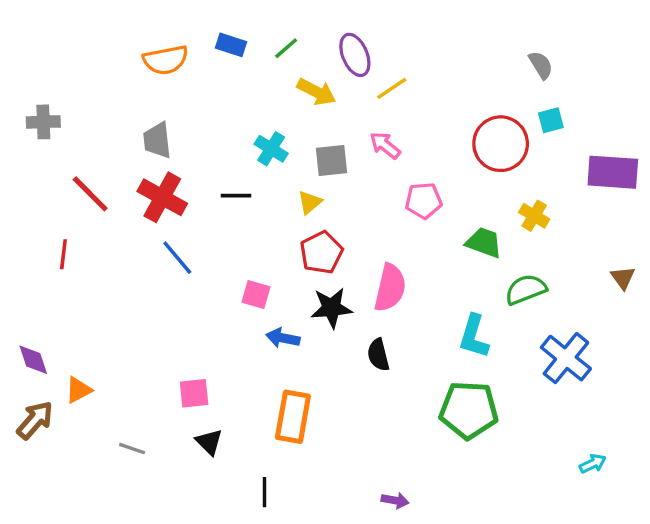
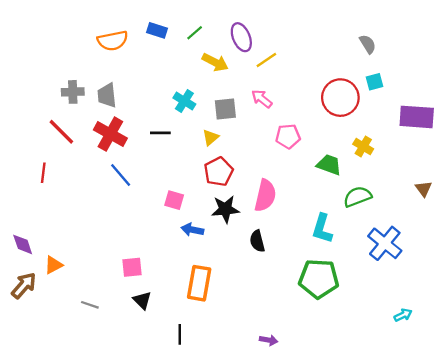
gray cross: (43, 122) -> (73, 92), moved

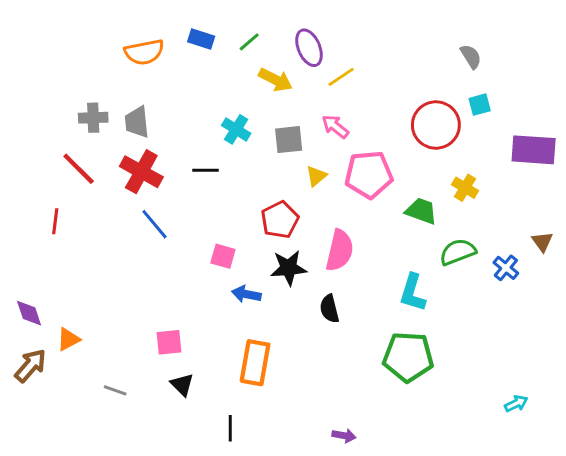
pink pentagon: (288, 136) -> (369, 175), size x1.5
yellow triangle: (211, 137) -> (316, 176), moved
blue cross: (385, 243) -> (506, 268), moved, size x0.6

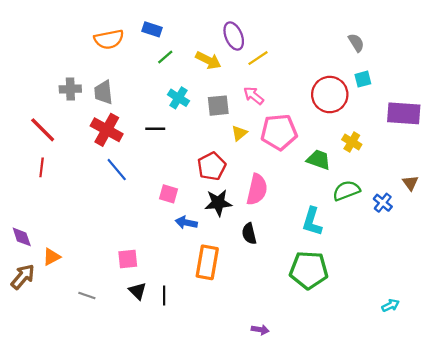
green line: (249, 42) -> (165, 57), moved
red line: (79, 169) -> (43, 130), moved
orange rectangle: (255, 363) -> (207, 262), moved
black line: (230, 428) -> (164, 295), moved

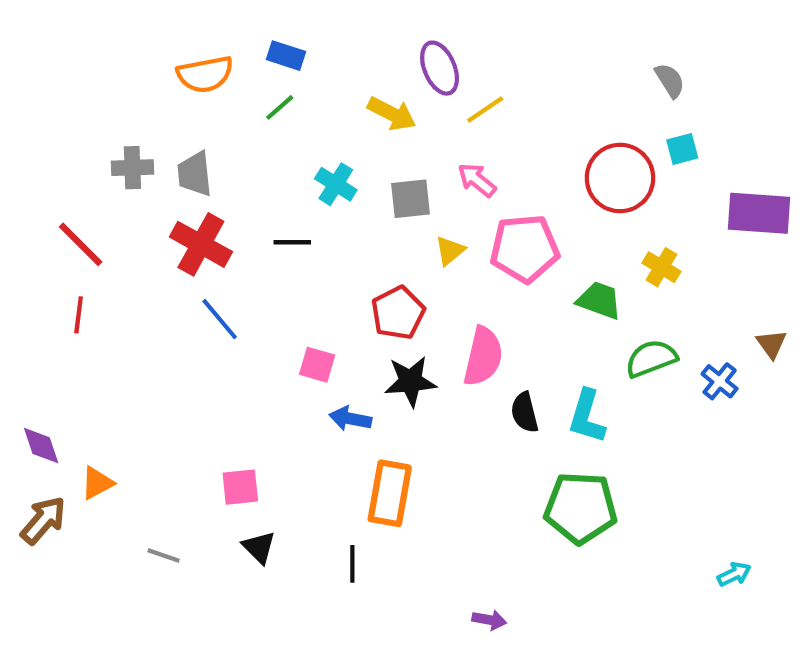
green line: (165, 57) -> (280, 107), moved
black semicircle: (249, 234) -> (525, 412), moved
black line: (164, 295) -> (352, 564), moved

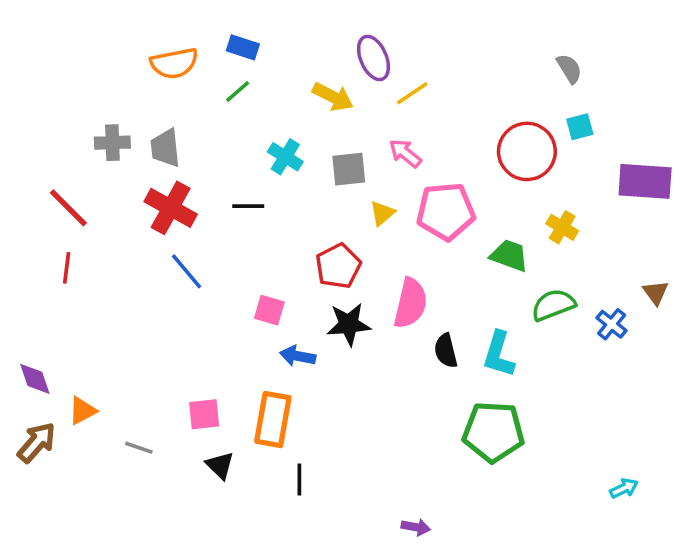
orange rectangle: (390, 493) -> (273, 420), moved
gray line: (164, 556) -> (139, 448), moved

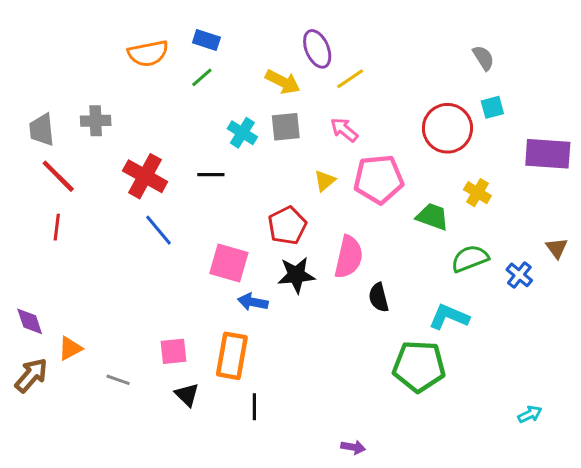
gray trapezoid: (165, 148) -> (42, 130), moved
gray square: (349, 169) -> (286, 127), moved
pink square: (269, 310) -> (229, 263), size x1.5
cyan L-shape: (499, 354) -> (449, 317), moved, turned 96

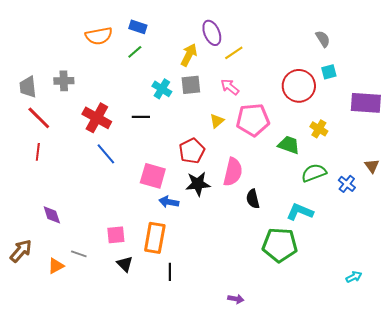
yellow arrow: (283, 82) -> (189, 55), turned -90
purple diamond: (30, 321) -> (52, 215), moved
orange triangle: (70, 348) -> (56, 266), moved

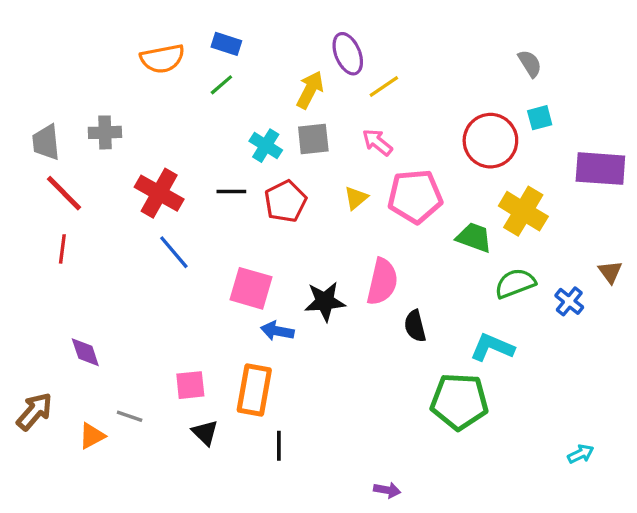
yellow cross: (319, 129) -> (523, 211), size x1.6
red pentagon: (192, 151) -> (285, 201), moved

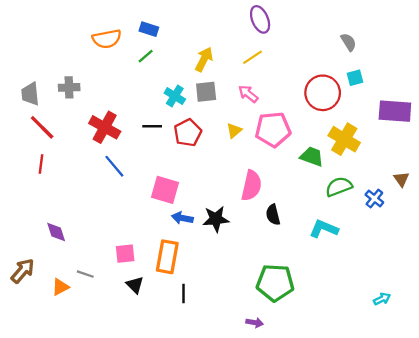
purple ellipse: (348, 54) -> (260, 19), moved
black star: (325, 301) -> (216, 219), moved
green pentagon: (459, 401) -> (275, 283), moved

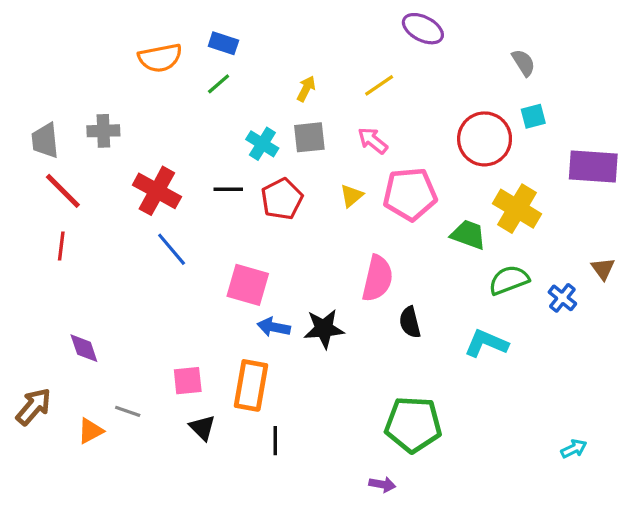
purple ellipse: (260, 19) -> (423, 29), moved, turned -40
yellow arrow: (204, 59) -> (306, 89), size x0.7

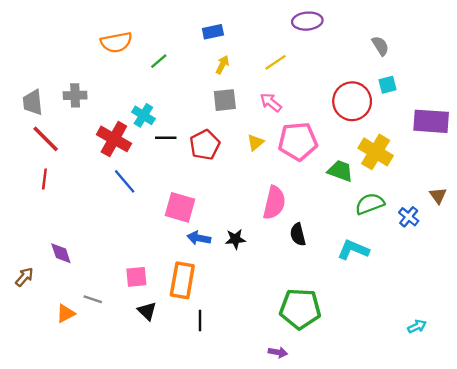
purple ellipse: (423, 29) -> (307, 21), turned -32
blue rectangle: (223, 43) -> (213, 32), moved, turned -30
cyan cross: (262, 144) -> (143, 115), moved
black star: (324, 329) -> (235, 239), size x0.7
brown arrow: (34, 407) -> (24, 277), moved, size x0.7

